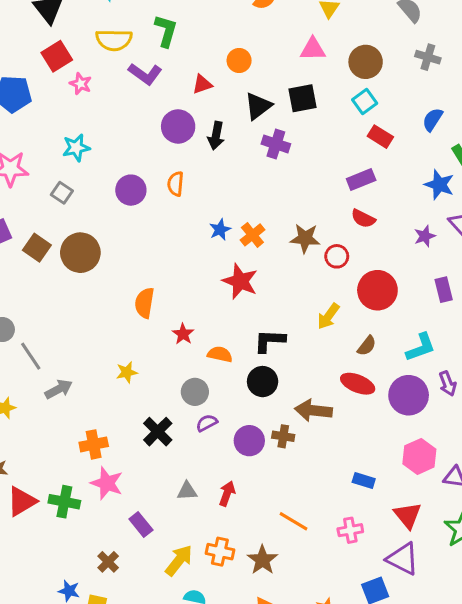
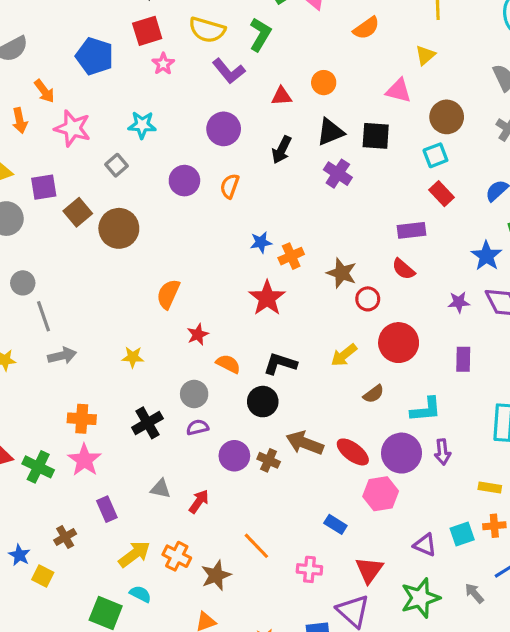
purple circle: (178, 126) -> (224, 129), moved
red ellipse: (358, 384) -> (353, 452), moved
pink hexagon: (419, 456) -> (381, 494), moved

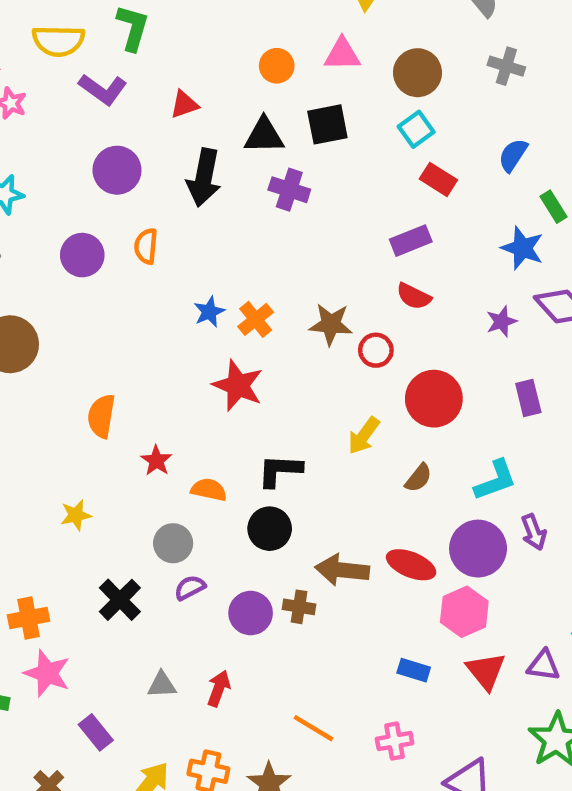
orange circle: (324, 83) -> (277, 66), moved
black triangle: (330, 132) -> (264, 136), turned 36
black arrow: (282, 150) -> (204, 178), size x1.4
red triangle: (369, 570) -> (486, 671), moved

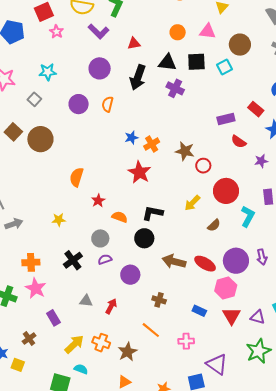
cyan square: (416, 129) -> (225, 67), moved
red rectangle: (438, 179) -> (256, 109), moved
red semicircle: (414, 296) -> (239, 142), moved
cyan L-shape: (495, 480) -> (248, 216), moved, turned -50
brown cross: (299, 607) -> (159, 300), moved

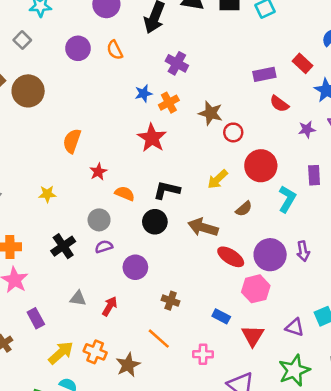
purple cross: (175, 88) -> (177, 63), moved
orange semicircle: (108, 104) -> (115, 50), turned -42
brown arrow: (174, 261) -> (203, 227), moved
red triangle: (231, 316) -> (253, 336), moved

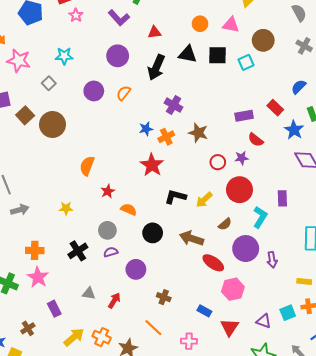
orange semicircle: (115, 50) -> (124, 93), turned 63
brown star: (211, 113) -> (198, 133), moved
purple star: (307, 129) -> (242, 158), moved
black L-shape: (167, 190) -> (175, 197), moved
purple circle: (270, 255) -> (246, 249), moved

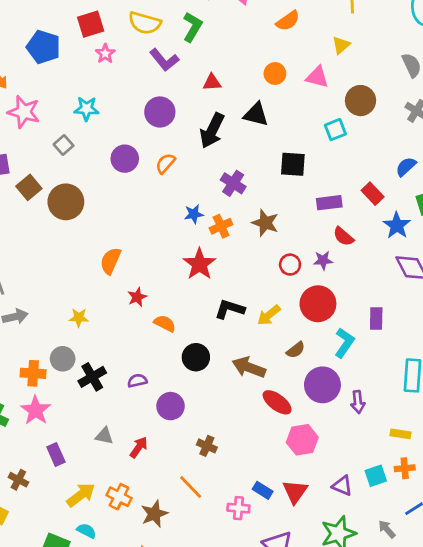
black square: (217, 55) -> (293, 164), moved
gray circle: (107, 230) -> (63, 359), moved
blue rectangle: (204, 311) -> (263, 490), moved
brown cross: (28, 328) -> (18, 480), turned -32

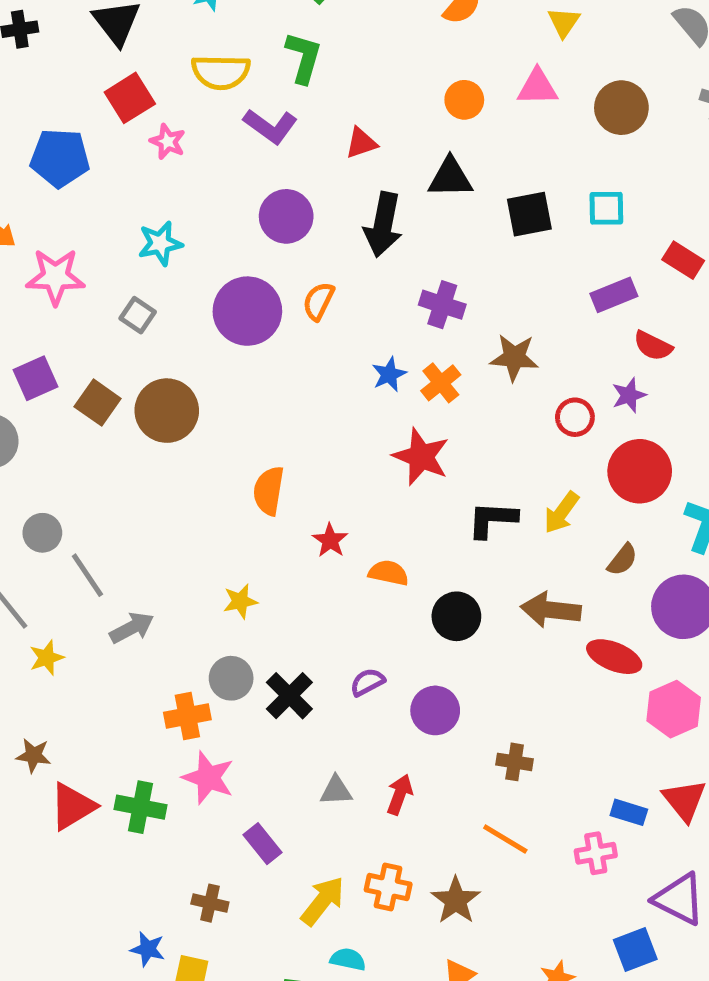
cyan square: (335, 130) -> (606, 208), moved, turned 35
purple circle: (125, 159) -> (247, 311), size x1.4
black square: (293, 164) -> (529, 214), moved

